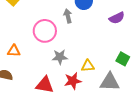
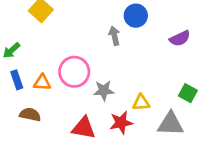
pink circle: (45, 31) -> (74, 72), moved

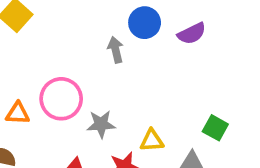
purple semicircle: (180, 38) -> (192, 34), moved

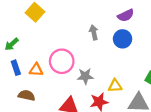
blue circle: (145, 23) -> (123, 39), moved
purple semicircle: (192, 34) -> (126, 15), moved

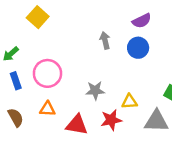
pink circle: (62, 61) -> (47, 73), moved
orange triangle: (36, 70) -> (47, 109), moved
brown semicircle: (27, 95) -> (16, 117), moved, turned 49

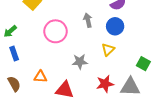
pink circle: (47, 73) -> (56, 31), moved
yellow triangle: (129, 102) -> (108, 50), moved, turned -40
red star: (111, 120) -> (105, 84), moved

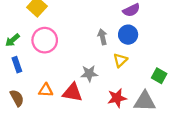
gray arrow: (88, 20) -> (102, 37), moved
pink circle: (56, 31) -> (45, 40), moved
red triangle: (65, 90) -> (72, 92), moved

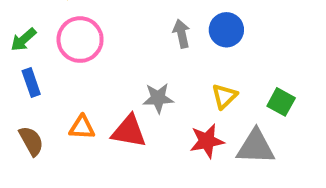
yellow triangle: (120, 60) -> (224, 96), moved

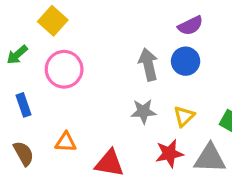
gray arrow: (182, 34) -> (148, 64), size x1.4
green arrow: (23, 40) -> (17, 55), moved
gray star: (158, 98) -> (143, 111), moved
red triangle: (129, 131) -> (109, 163), moved

